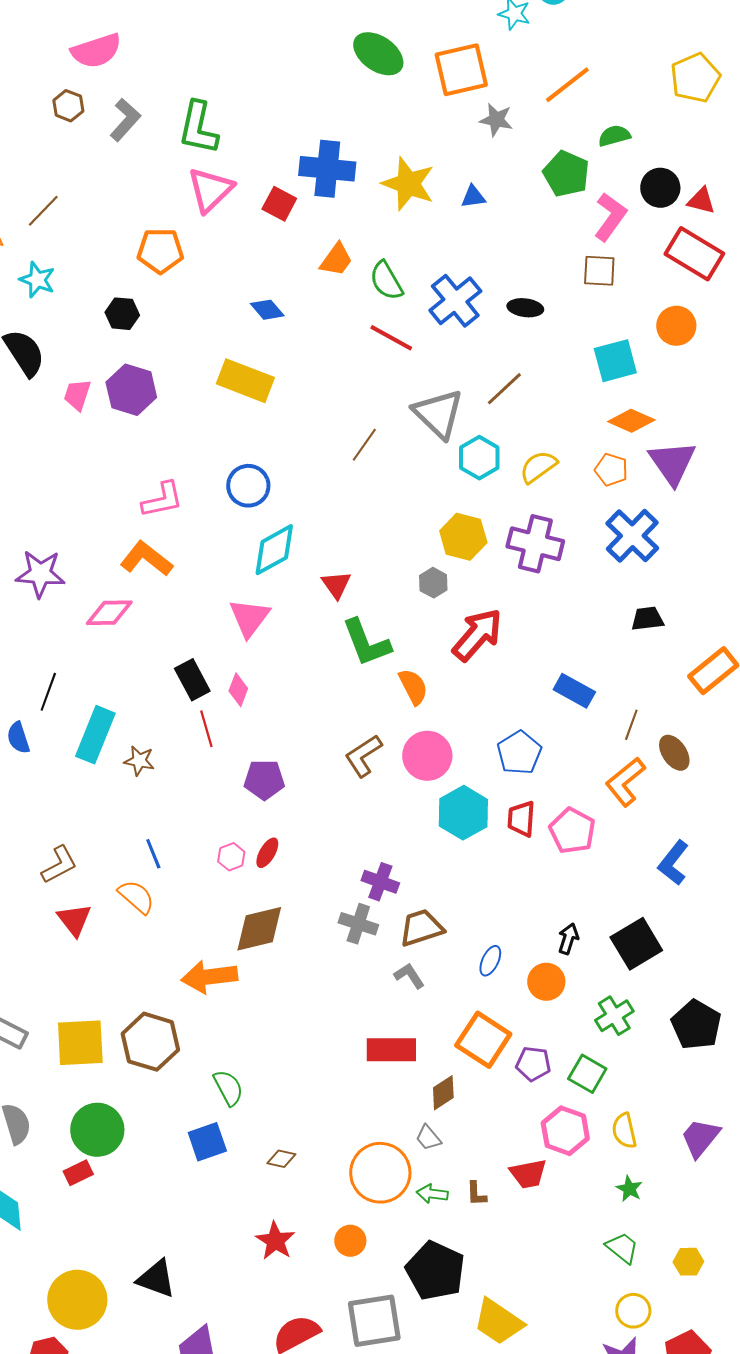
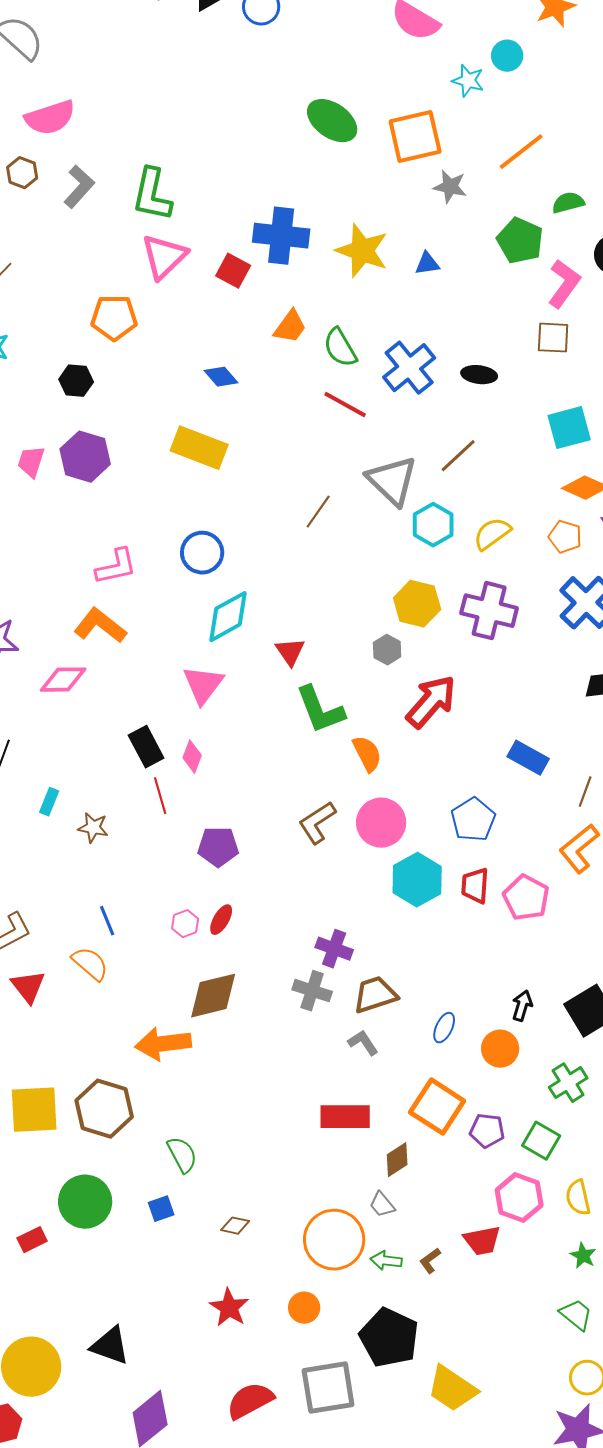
cyan rectangle: (95, 735) -> (49, 802), size x0.5
green circle: (97, 1130) -> (85, 1202), moved
blue square: (207, 1142) -> (161, 1209), size x0.7
brown L-shape: (476, 1194) -> (430, 1261), turned 56

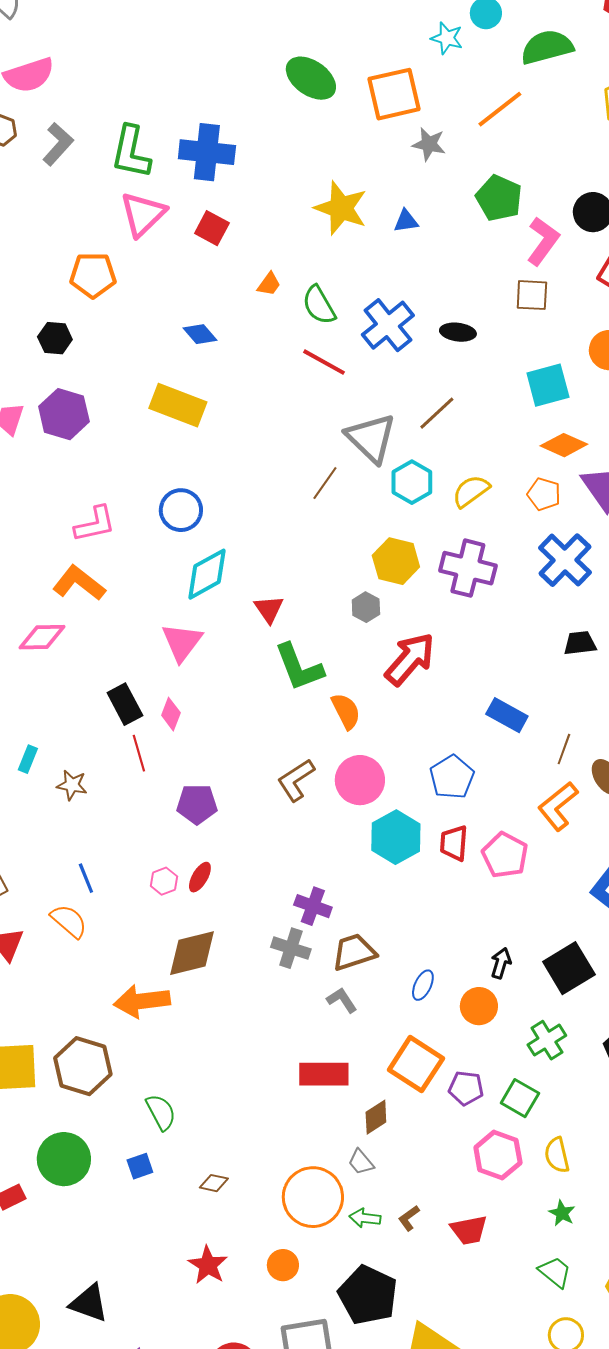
green semicircle: (568, 203) -> (547, 47), moved, size x1.6
blue cross: (281, 236) -> (207, 152), moved
orange trapezoid: (290, 327) -> (269, 284), size x0.7
brown line: (318, 512) -> (325, 483), moved
red trapezoid: (482, 1241) -> (469, 1230), moved

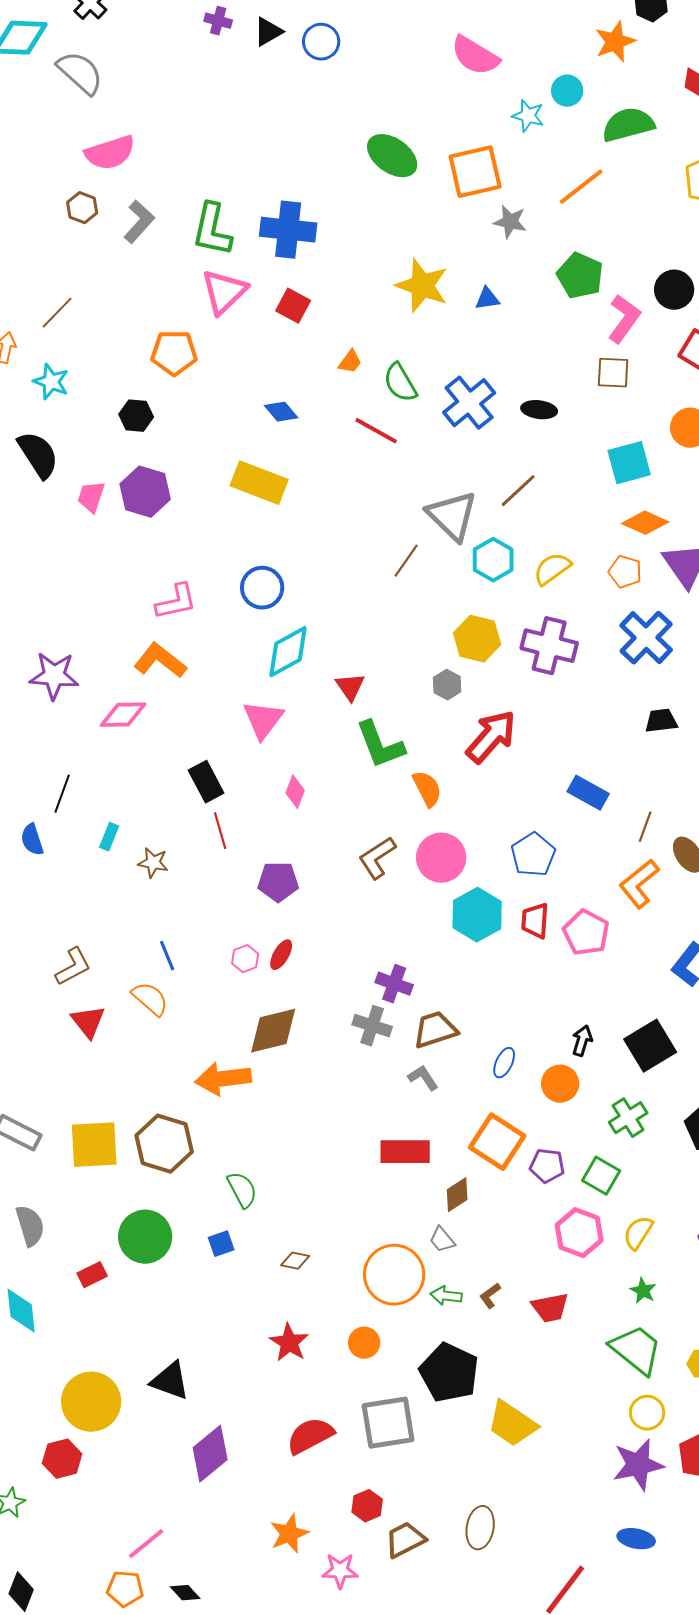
red line: (324, 362) -> (376, 431), moved
pink diamond: (171, 714) -> (295, 792), moved
yellow semicircle: (557, 1155) -> (638, 1233), turned 45
green trapezoid: (555, 1272) -> (636, 1350), size x1.6

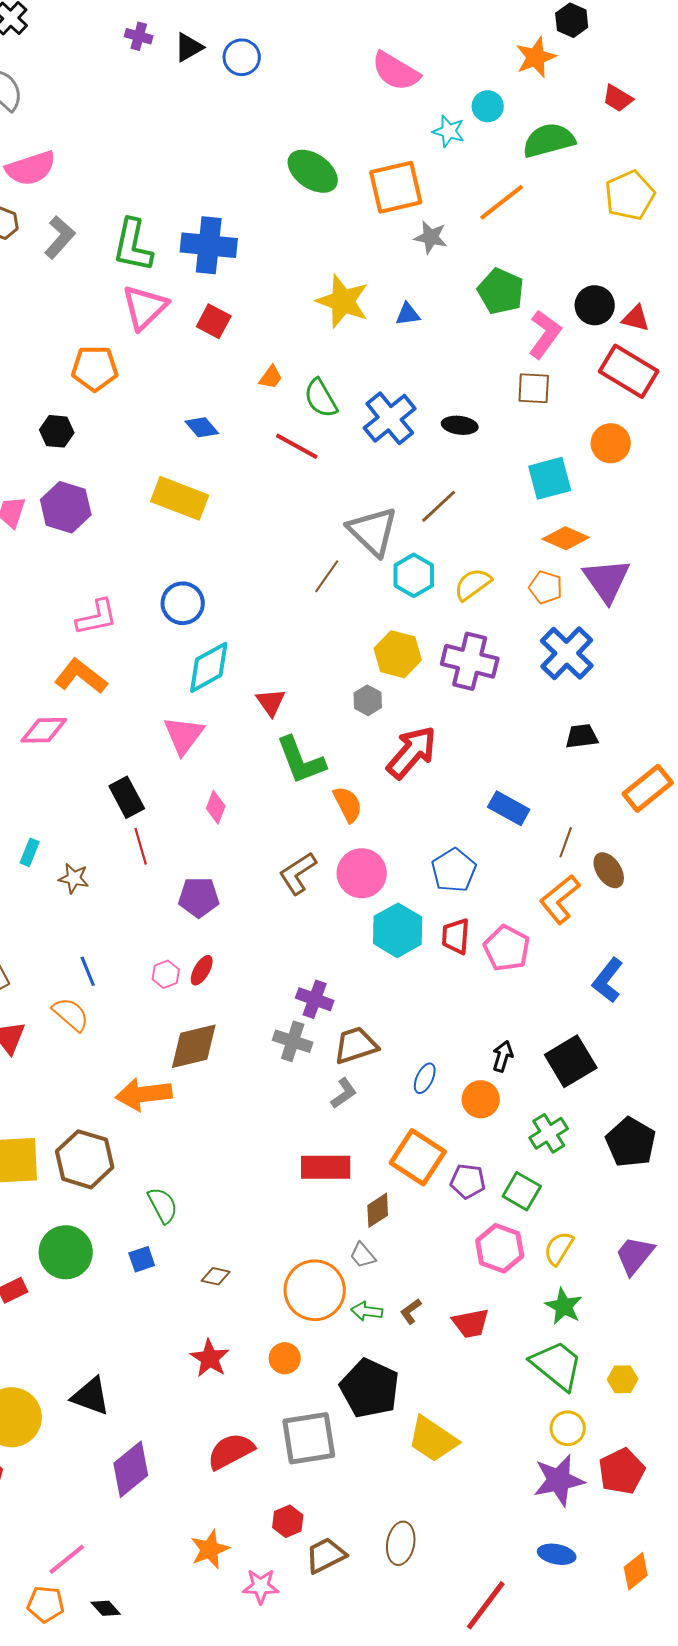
gray L-shape: (423, 1078) -> (344, 1093), turned 88
green star: (643, 1291) -> (564, 1306), size x1.4

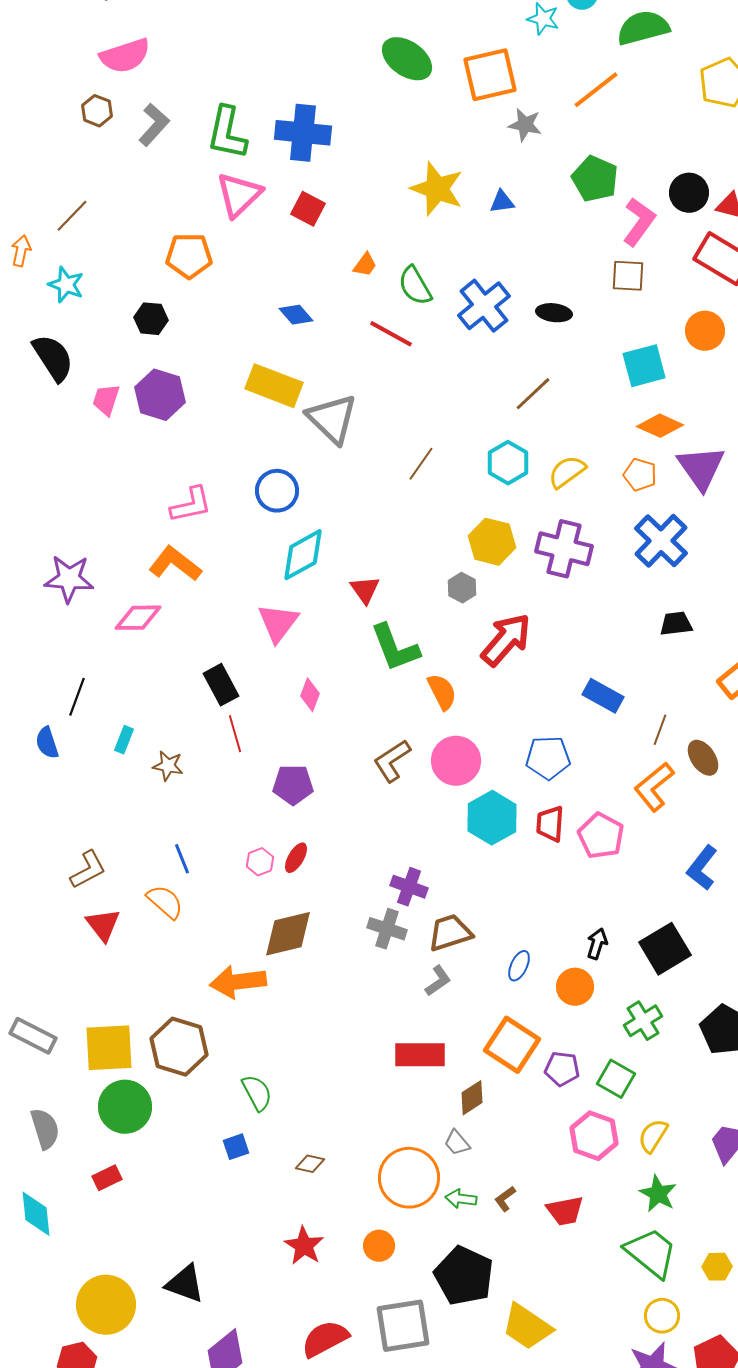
gray triangle: (373, 531) -> (332, 419), moved
blue pentagon: (454, 870) -> (548, 758), turned 30
green circle: (66, 1252) -> (125, 1107), moved

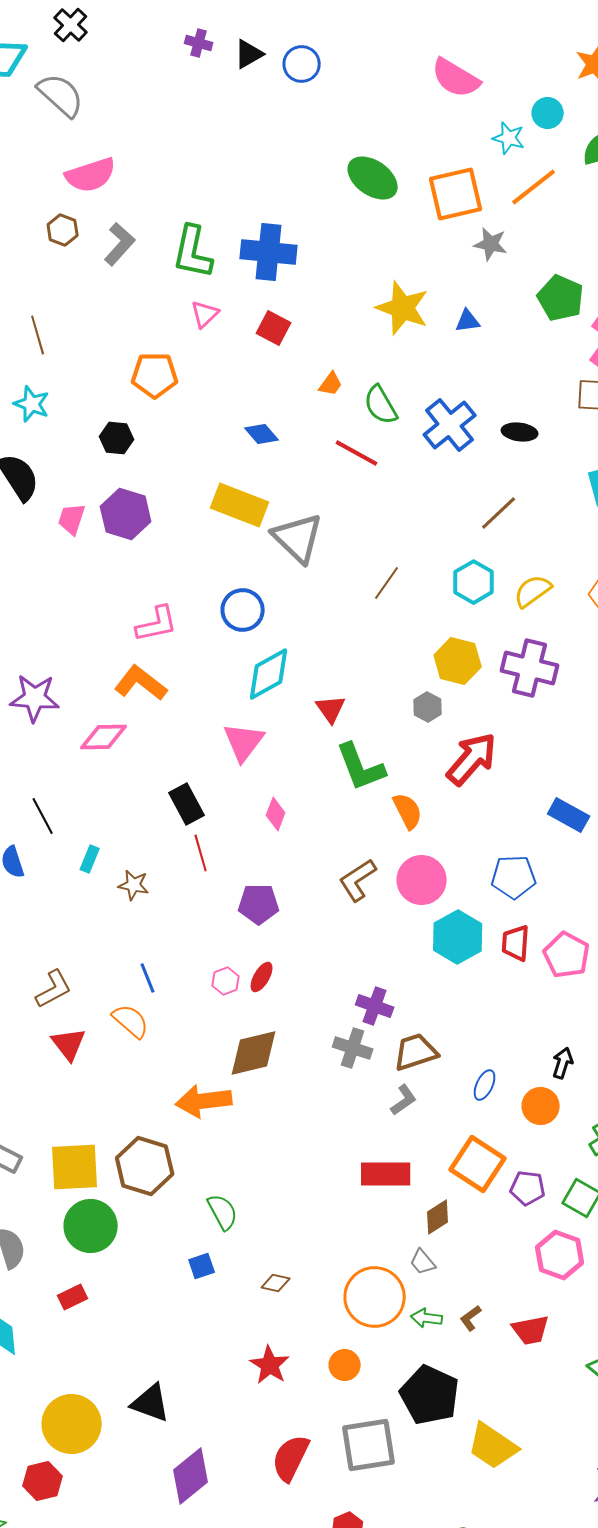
orange line: (596, 90) -> (534, 187), moved
pink triangle: (239, 195) -> (205, 314), size x0.6
brown line: (72, 216) -> (38, 335), turned -60
black line: (77, 697) -> (43, 816), turned -48
red semicircle: (325, 1339) -> (291, 1458), turned -36

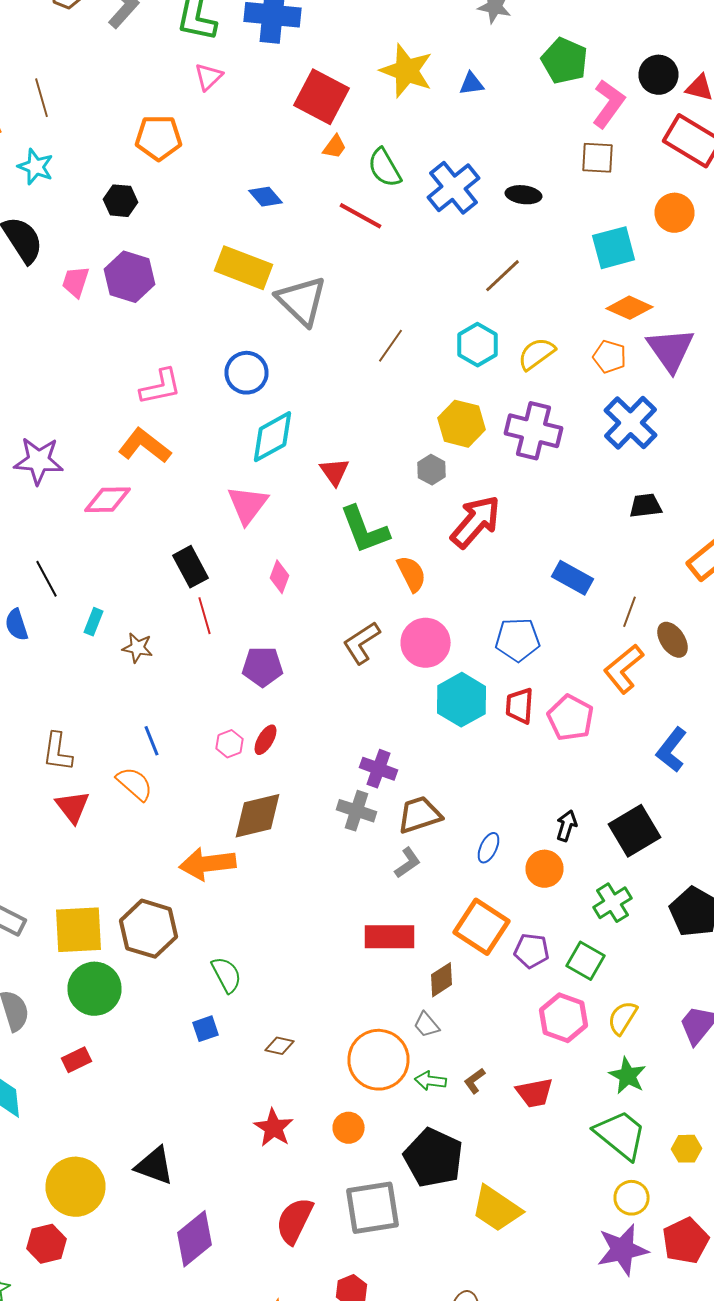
red square: (274, 328) -> (322, 97), moved, size x1.6
brown L-shape: (54, 989) -> (58, 752), turned 126

